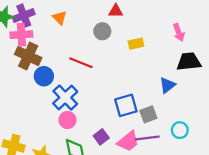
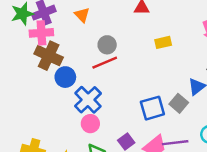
gray circle: (102, 31) -> (107, 45), moved
red line: (81, 63) -> (105, 63), turned -45
gray square: (148, 114) -> (179, 103), moved, turned -30

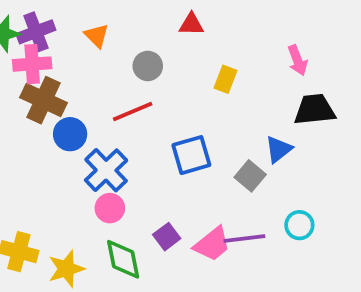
yellow rectangle: (163, 42) -> (225, 79), turned -56
gray circle: (107, 45) -> (148, 66), moved
blue square: (152, 108) -> (191, 155), moved

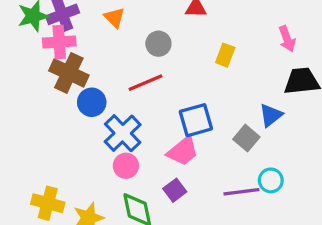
cyan circle: (299, 225) -> (271, 180), moved
pink trapezoid: (212, 244) -> (183, 151), moved

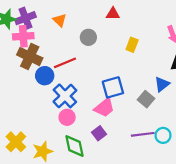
red line: (145, 83) -> (65, 63), moved
cyan circle: (271, 180) -> (163, 135), moved
yellow cross: (48, 203) -> (16, 142), turned 30

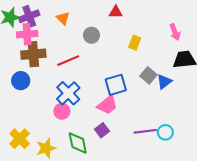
brown cross: (30, 56) -> (33, 54), turned -30
blue circle: (45, 76) -> (21, 81), moved
gray square: (146, 99) -> (148, 75), moved
pink circle: (67, 117) -> (62, 111), moved

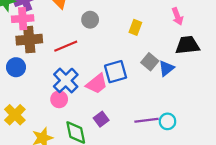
pink trapezoid: (107, 105) -> (97, 84), moved
yellow cross: (20, 139) -> (15, 115), moved

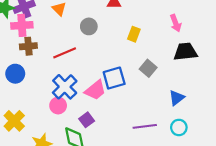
brown cross: (29, 40) -> (28, 46), size x0.7
blue triangle: (166, 68) -> (177, 98), moved
purple square: (101, 119) -> (87, 120), moved
cyan circle: (167, 121) -> (179, 127), moved

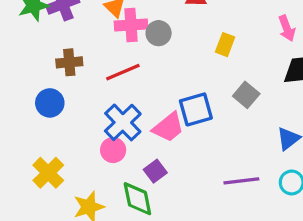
pink cross: (22, 25) -> (131, 25), moved

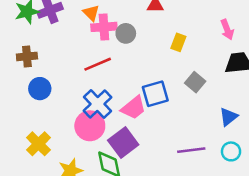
brown cross: (69, 62) -> (27, 56), moved
pink circle: (113, 150) -> (90, 126), size x1.5
purple square: (155, 171) -> (123, 142), size x1.6

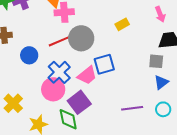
gray circle: (126, 33) -> (81, 38), moved, size x1.6
yellow rectangle: (178, 42) -> (122, 24), turned 40
gray square: (195, 82) -> (156, 61), moved, turned -35
blue circle: (40, 89) -> (29, 55), moved

